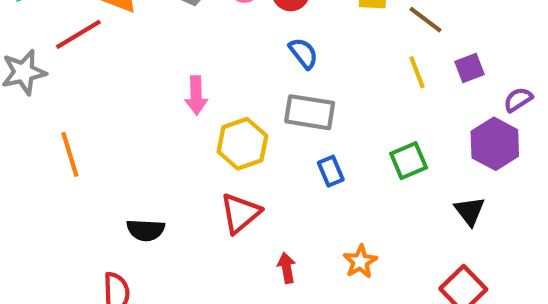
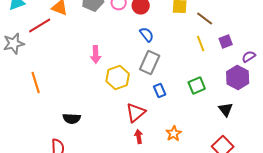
gray rectangle: (310, 112) -> (150, 62), turned -75
red triangle: (240, 213) -> (136, 112), moved

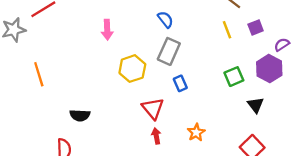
pink arrow: (96, 54) -> (107, 30), moved
green square: (197, 86) -> (234, 77), moved
red triangle: (136, 112) -> (153, 108), turned -30

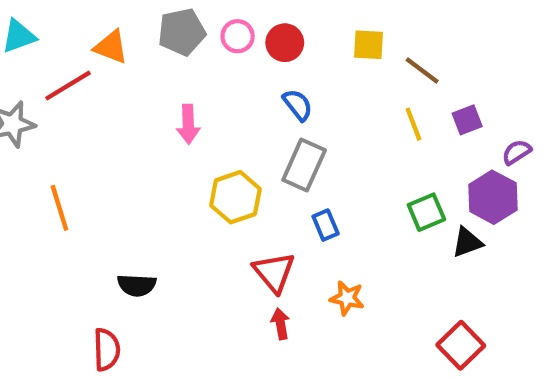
black triangle: (256, 105) -> (467, 242), moved, turned 48
orange star: (196, 132) -> (347, 298), moved, turned -30

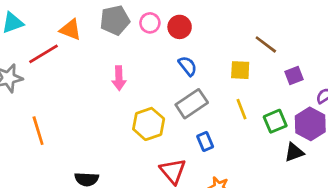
yellow square: (368, 45) -> (240, 70), moved
yellow line: (414, 124) -> (242, 109), moved
gray rectangle: (304, 165) -> (192, 104), turned 32
green square: (426, 212) -> (275, 121), moved

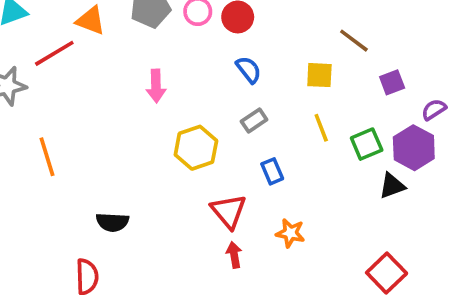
gray rectangle: (192, 104) -> (254, 120), size x0.6

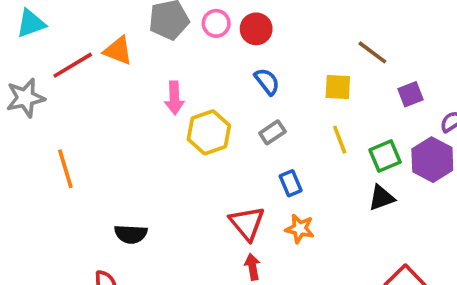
orange triangle: (91, 21) -> (118, 51), moved
yellow hexagon: (196, 148) -> (209, 132), moved
black triangle: (392, 186) -> (381, 198), moved
orange star: (290, 233) -> (300, 229), moved

